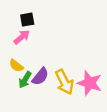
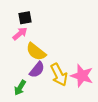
yellow semicircle: (16, 66) -> (36, 52), moved, size x1.5
green arrow: (25, 80) -> (20, 88), moved

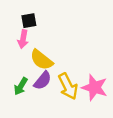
pink arrow: (20, 34) -> (23, 39), turned 140
green arrow: (20, 88) -> (21, 86), moved

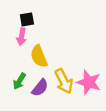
yellow semicircle: (41, 60) -> (39, 56), turned 30
purple semicircle: (43, 81) -> (40, 88), moved

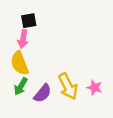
yellow semicircle: (39, 56) -> (20, 63), moved
pink star: (89, 82) -> (95, 88), size x0.6

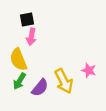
pink arrow: (23, 39) -> (31, 37), moved
pink star: (95, 88) -> (89, 70), moved

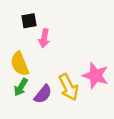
pink arrow: (31, 37) -> (44, 38), moved
pink star: (89, 70) -> (95, 75), size x1.6

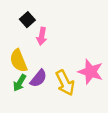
black square: (29, 21) -> (27, 20), turned -32
purple semicircle: (43, 94) -> (38, 78), moved

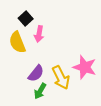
yellow semicircle: (19, 61) -> (17, 42), moved
green arrow: (20, 83) -> (40, 91), moved

